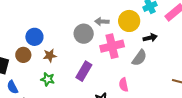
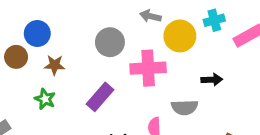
gray arrow: (102, 21) -> (150, 16), moved
black arrow: (150, 38) -> (212, 80), moved
gray semicircle: (139, 58) -> (185, 107), moved, turned 42

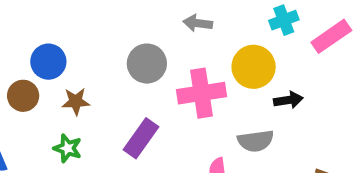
yellow circle: (180, 36) -> (254, 67), moved

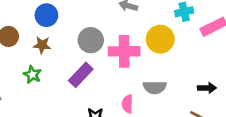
blue circle: (48, 62) -> (46, 15), moved
gray circle: (147, 64) -> (91, 40), moved
black arrow: (288, 100) -> (207, 88), moved

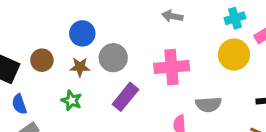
yellow circle: (160, 39) -> (234, 55), moved
gray circle: (91, 40) -> (113, 58), moved

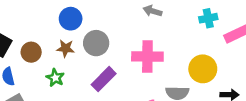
yellow circle: (234, 55) -> (203, 69), moved
brown circle: (42, 60) -> (31, 52), moved

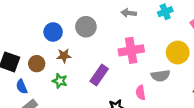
cyan cross: (208, 18) -> (165, 12), moved
blue circle: (71, 19) -> (53, 32), moved
gray circle: (96, 43) -> (86, 27), moved

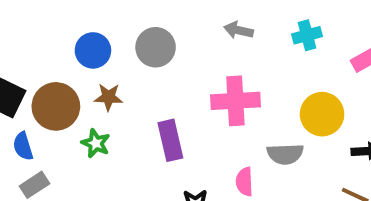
brown circle: (37, 64) -> (56, 106), size x1.5
purple rectangle: (99, 75) -> (170, 140), turned -54

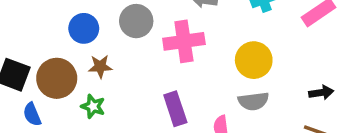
pink cross: (235, 101) -> (184, 41), moved
yellow circle: (322, 114) -> (254, 60), moved
purple rectangle: (170, 140) -> (175, 109), moved

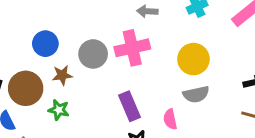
gray circle: (136, 21) -> (93, 54), moved

